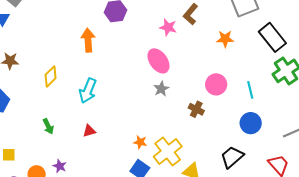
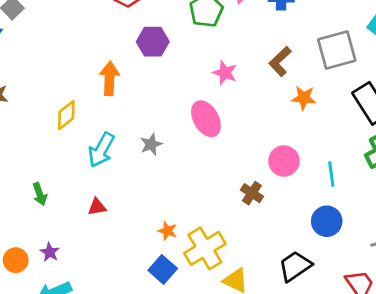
brown L-shape: (191, 14) -> (280, 61), moved
yellow diamond: (51, 77) -> (66, 115), moved
gray star: (161, 89) -> (151, 144), moved

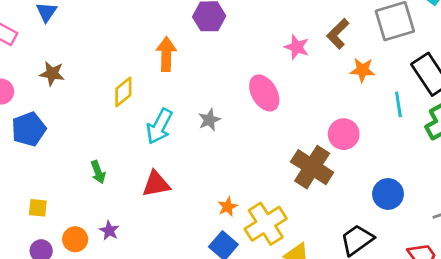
pink star: (225, 73) -> (297, 47), moved
cyan line: (331, 174) -> (398, 104), moved
brown cross: (252, 193) -> (312, 167), size x1.8
red triangle: (97, 207) -> (156, 184), size x1.5
orange star: (167, 231) -> (228, 207), turned 30

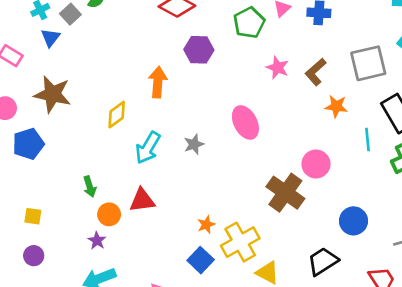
pink star: (297, 47) -> (278, 68), moved
brown star: (52, 74) -> (52, 94), size x1.6
orange circle: (75, 239) -> (109, 214), moved

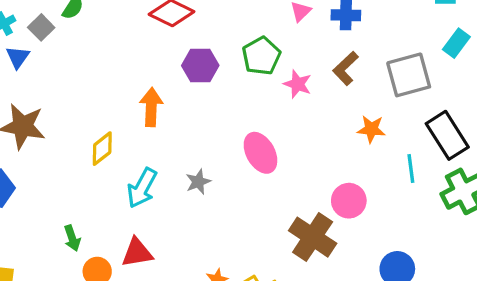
green pentagon: (249, 23) -> (261, 56), moved
brown L-shape: (316, 72) -> (346, 68), moved

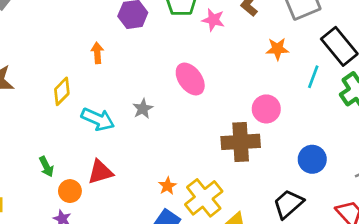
orange arrow: (151, 107) -> (97, 53), size x0.7
cyan line: (411, 168) -> (313, 77), turned 35
cyan arrow: (142, 188) -> (98, 119), turned -88
brown cross: (313, 237) -> (241, 142), turned -30

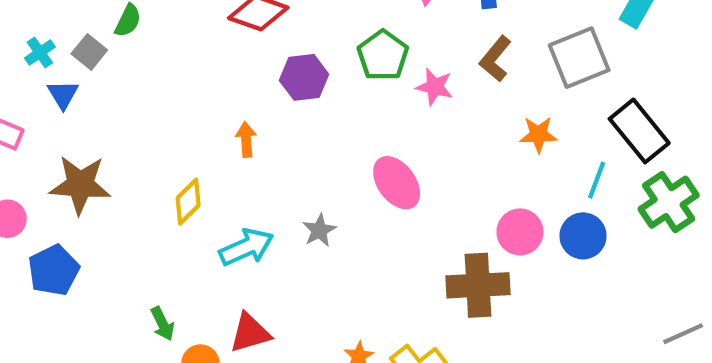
cyan arrow: (98, 119) -> (246, 247), turned -48
blue circle: (312, 159) -> (583, 236), moved

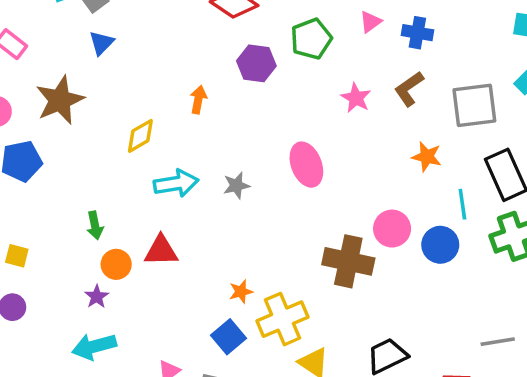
green pentagon: (383, 55) -> (311, 39), moved
blue triangle: (63, 94) -> (101, 43), moved
cyan line: (597, 180) -> (462, 204), turned -44
brown star: (80, 185) -> (60, 100), turned 30

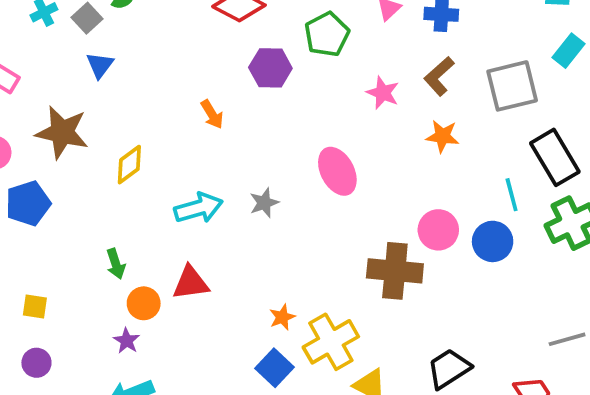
brown star: (60, 100) -> (62, 132), turned -30
orange arrow: (198, 100) -> (212, 114), turned 144
yellow diamond: (140, 136) -> (129, 165), moved
orange star: (427, 157) -> (443, 136), moved

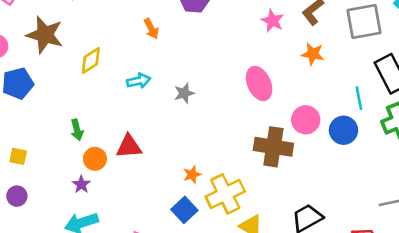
pink ellipse: (337, 171) -> (259, 84), moved
cyan arrow: (198, 208) -> (139, 81), moved, size x0.7

